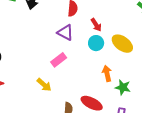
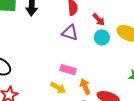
pink rectangle: (59, 60) -> (68, 70), moved, turned 63
orange arrow: (107, 73) -> (85, 87), moved

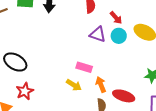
purple triangle: (70, 33) -> (98, 34), moved

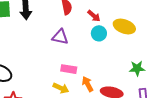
purple triangle: (98, 34) -> (60, 37), moved

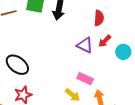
red arrow: (94, 16) -> (105, 41), moved, turned 80

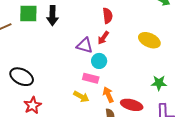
red semicircle: (99, 18) -> (108, 16), moved
cyan circle: (123, 52) -> (99, 61), moved

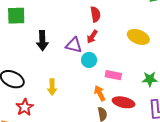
black arrow: (52, 16) -> (42, 41), moved
pink rectangle: (91, 78) -> (113, 75), moved
yellow arrow: (81, 97) -> (52, 87), moved, turned 63

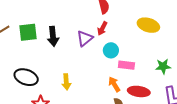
green square: (16, 16) -> (28, 32), moved
purple triangle: (74, 45) -> (85, 38), turned -48
cyan circle: (89, 60) -> (111, 50), moved

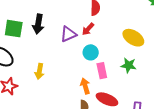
green square: (28, 32) -> (14, 29), moved
pink rectangle: (126, 65) -> (102, 71), turned 56
green star: (163, 66) -> (129, 65), moved

